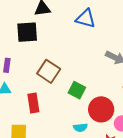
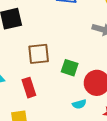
brown square: (49, 71) -> (39, 54), turned -30

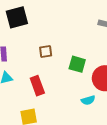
brown square: (39, 54) -> (46, 51), size x0.6

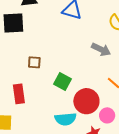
cyan semicircle: (88, 100) -> (65, 119), size x1.5

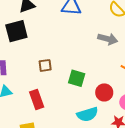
red circle: (86, 101) -> (104, 92), size x0.7

